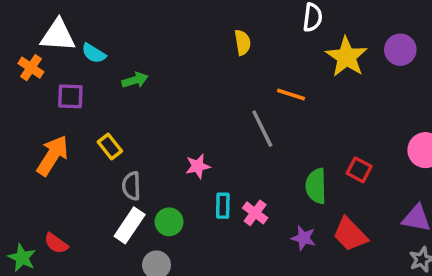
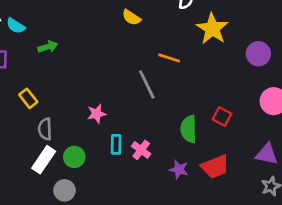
yellow semicircle: (243, 43) -> (131, 17), turned 132
purple circle: (400, 50) -> (258, 54), moved
red trapezoid: (350, 234) -> (215, 167), turned -68

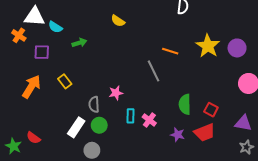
yellow semicircle: (131, 17) -> (118, 21), moved
yellow star: (212, 29) -> (208, 46), moved
red square: (222, 116) -> (211, 110), moved
gray semicircle: (45, 129) -> (94, 104), moved

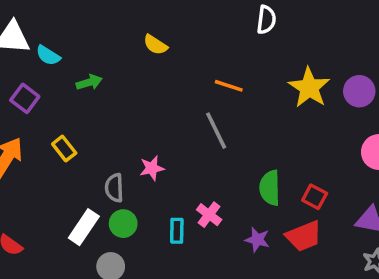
orange line: (170, 51) -> (229, 86), moved
purple square: (42, 52) -> (25, 98), turned 35
cyan rectangle: (131, 116) -> (177, 231), moved

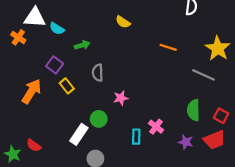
purple square: (25, 98) -> (55, 65), moved
gray line: (216, 131) -> (203, 75), moved, turned -40
gray semicircle: (114, 188) -> (98, 73), moved
green circle: (123, 224) -> (99, 119), moved

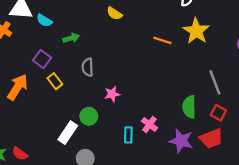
yellow star: (218, 48) -> (196, 31), moved
gray line: (203, 75) -> (215, 82), moved, turned 45
purple star: (186, 142) -> (181, 141), size x1.5
red semicircle: (34, 145) -> (20, 154), moved

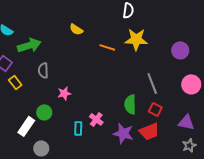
yellow semicircle: (114, 13) -> (76, 29), moved
yellow star: (196, 31) -> (136, 39), turned -30
green arrow: (71, 38) -> (29, 45), size x1.6

